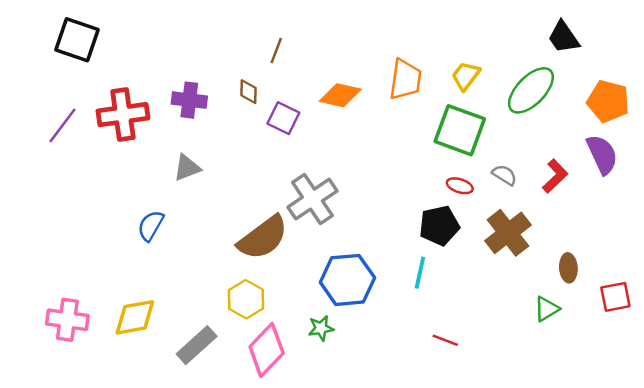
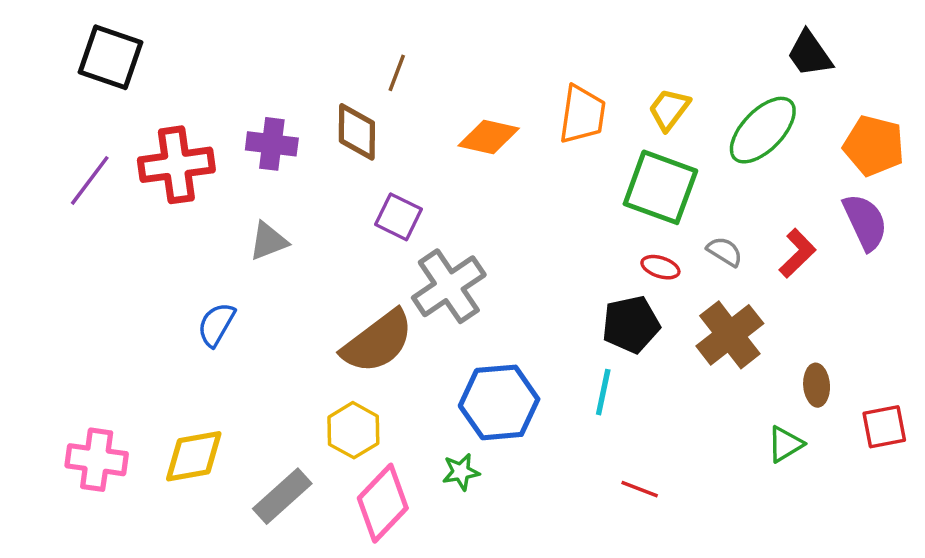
brown diamond: (248, 92) -> (357, 132), size x1.6
purple square: (283, 118) -> (398, 217), moved

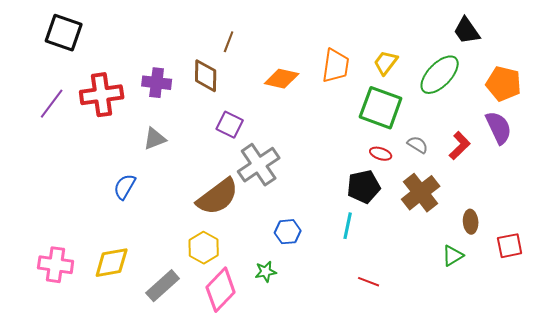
blue hexagon: (499, 402) -> (288, 232), size x0.6

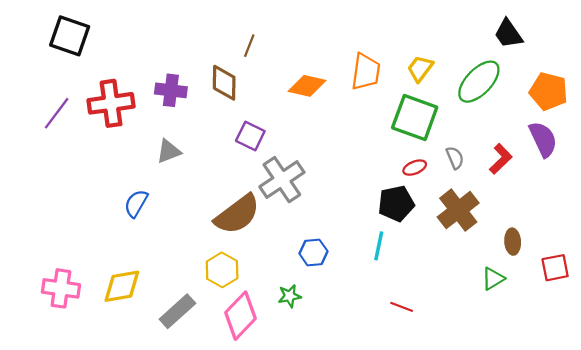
gray semicircle: (418, 145) -> (455, 158), turned 35
red ellipse: (381, 154) -> (415, 168), turned -40

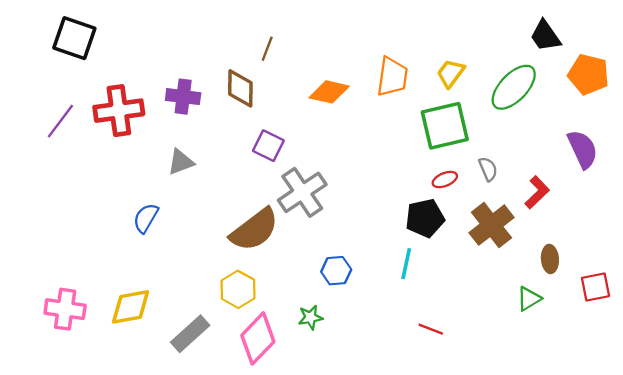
orange pentagon: (549, 91) -> (588, 74), moved
green square: (415, 117) -> (445, 126), turned -33
red L-shape: (501, 159) -> (537, 192), moved

